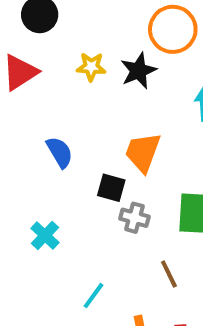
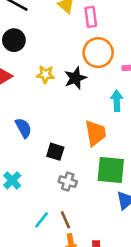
orange trapezoid: (143, 152) -> (96, 133), moved, turned 148
gray cross: (134, 218) -> (68, 182), moved
brown line: (169, 274) -> (65, 220), moved

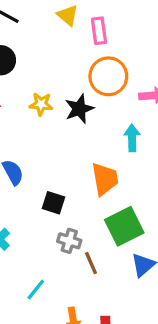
green square: (111, 170) -> (124, 226), turned -32
brown line: (65, 220) -> (91, 263), moved

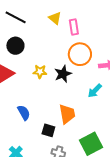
cyan arrow: (132, 138) -> (95, 91), turned -133
orange trapezoid: (105, 179) -> (67, 114), moved

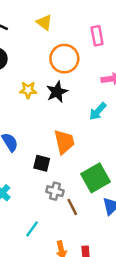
pink rectangle: (74, 27) -> (97, 36), moved
orange circle: (80, 54) -> (64, 59), moved

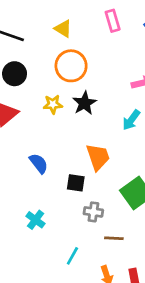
pink rectangle: (97, 36) -> (113, 21), moved
orange circle: (64, 59) -> (71, 66), moved
brown line: (72, 207) -> (114, 238), moved, turned -54

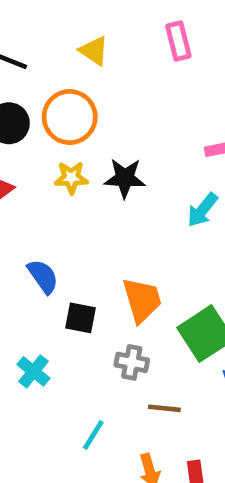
orange circle: (71, 66) -> (70, 117), moved
black star: (85, 103) -> (125, 178), turned 30
orange trapezoid: (98, 157) -> (142, 300), moved
black square: (76, 183) -> (80, 318), moved

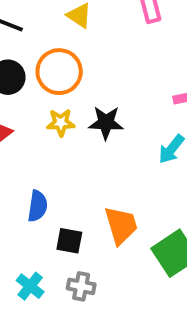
blue semicircle: (43, 276) -> (38, 206), turned 44
gray cross: (132, 362) -> (81, 286), moved

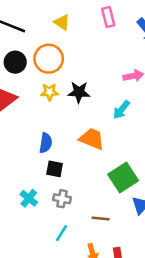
blue semicircle: (38, 206) -> (46, 143), moved
orange trapezoid: (121, 225) -> (92, 139), moved, turned -52

